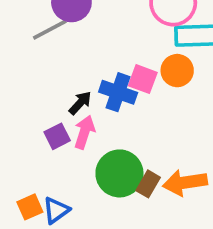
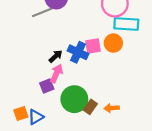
pink square: (143, 79) -> (93, 46), turned -35
purple square: (57, 136) -> (47, 86), moved
orange arrow: (185, 183) -> (112, 108), size x0.6

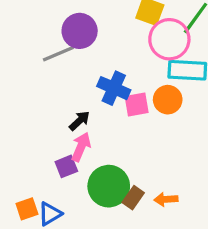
blue cross: (78, 52) -> (114, 88), moved

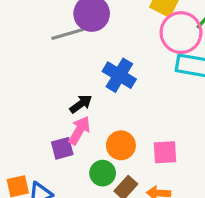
orange circle: (168, 100) -> (121, 145), moved
pink square: (137, 104) -> (165, 152), moved
green circle: (109, 186) -> (103, 173), size x0.6

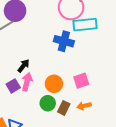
blue cross: (119, 75) -> (64, 41), moved
purple square: (62, 148) -> (13, 86), moved

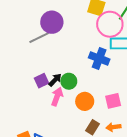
purple square: (13, 86) -> (41, 81), moved
green circle: (48, 103) -> (69, 81), moved

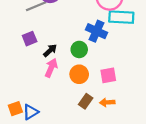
purple square: (41, 81) -> (30, 39), moved
green circle: (69, 81) -> (79, 49), moved

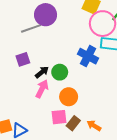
green circle: (79, 49) -> (60, 72), moved
pink square: (108, 75) -> (59, 117), moved
orange arrow: (107, 102) -> (94, 126), turned 32

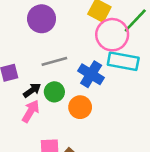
gray line: (31, 28) -> (54, 61), moved
orange circle: (69, 97) -> (80, 107), moved

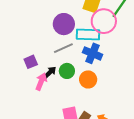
purple circle: (42, 19) -> (64, 24), moved
cyan rectangle: (123, 61) -> (88, 34), moved
pink arrow: (31, 111) -> (41, 82), moved

